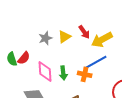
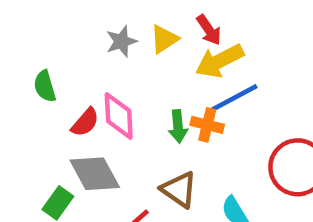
yellow arrow: (102, 40) -> (220, 61), moved
red semicircle: (24, 58) -> (85, 122), moved
green arrow: (63, 73) -> (178, 126), moved

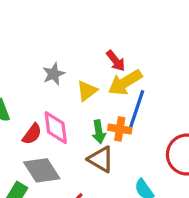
yellow triangle: (164, 39) -> (87, 91), moved
blue line: (233, 99) -> (137, 109), turned -39
brown triangle: (179, 190) -> (101, 159), moved

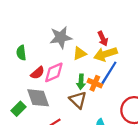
gray star: (54, 74) -> (61, 37), size x1.5
pink diamond: (56, 128) -> (54, 72), turned 60

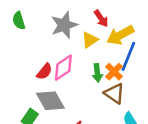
red arrow: (103, 39) -> (101, 18), moved
green semicircle: (21, 53) -> (19, 21), moved
orange cross: (95, 83) -> (114, 72), turned 32
brown triangle: (78, 100) -> (114, 94), moved

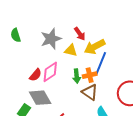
yellow triangle: (90, 40) -> (71, 50), turned 48
orange cross: (114, 72) -> (90, 75), turned 32

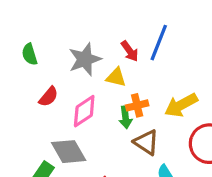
yellow arrow: (95, 47) -> (181, 105), moved
blue line: (101, 63) -> (159, 43), moved
red semicircle: (35, 75) -> (49, 97), moved
orange cross: (90, 75) -> (137, 105), moved

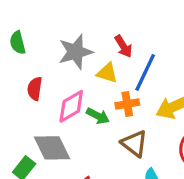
blue line: (159, 43) -> (145, 72), moved
red semicircle: (49, 97) -> (35, 89), turned 145
green arrow: (125, 117) -> (98, 116), moved, turned -60

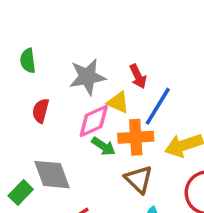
orange cross: (127, 104) -> (136, 137), size x1.4
pink diamond: (71, 106) -> (94, 121), moved

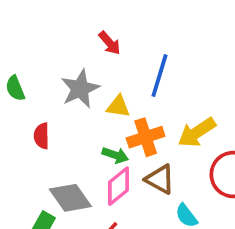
red arrow: (138, 76) -> (110, 43), moved
blue line: (158, 106) -> (159, 76), moved
pink diamond: (94, 121) -> (118, 186), moved

